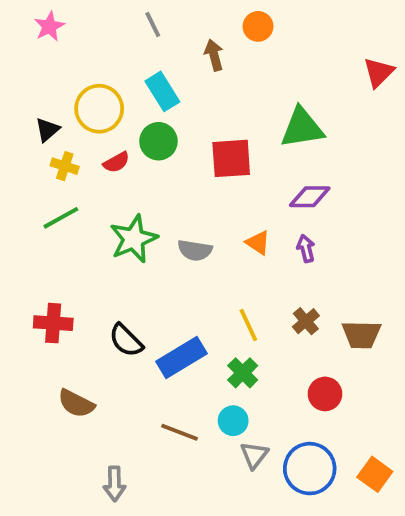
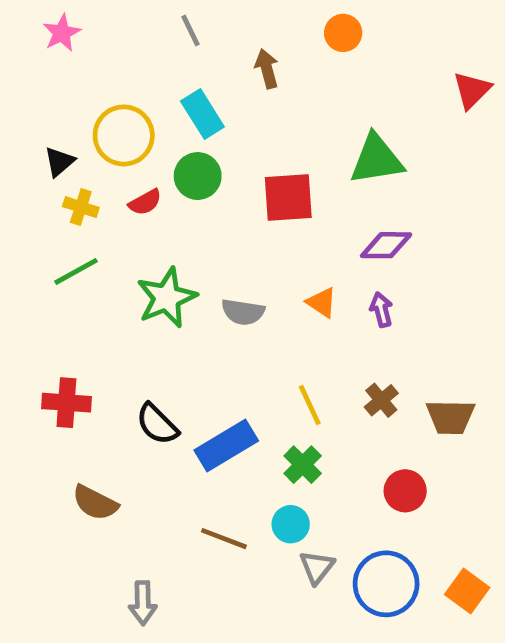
orange circle: (258, 26) -> (343, 33), moved

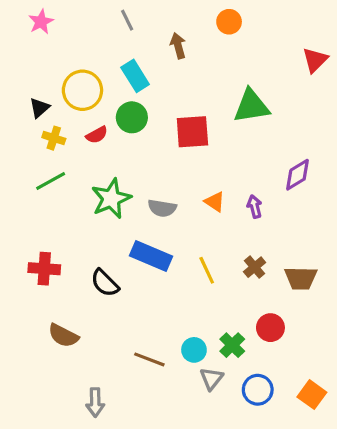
purple diamond: (386, 245) -> (298, 175), moved, turned -32
blue rectangle: (226, 446) -> (151, 256), moved, turned 54
green cross: (303, 465) -> (232, 345), moved
blue circle: (386, 584) -> (258, 390), size x0.7

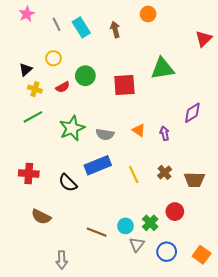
gray line: (127, 20) -> (57, 24), moved
cyan rectangle: (135, 76) -> (81, 27), moved
yellow circle: (82, 90) -> (53, 58), size x0.6
blue rectangle: (151, 256) -> (98, 165), turned -45

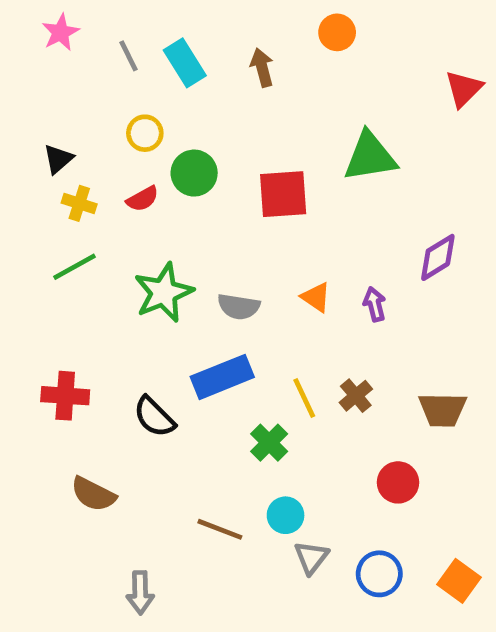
yellow circle: (53, 58) -> (145, 133), moved
brown cross: (165, 172) -> (356, 396), moved
green cross: (150, 223) -> (269, 443), moved

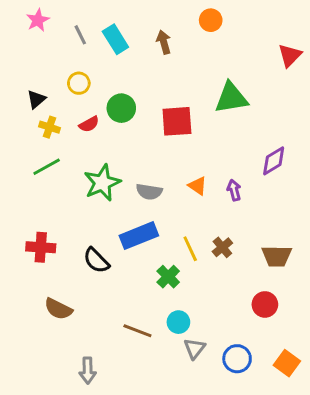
yellow circle: (145, 133) -> (79, 83), moved
red circle: (398, 482) -> (265, 304), moved

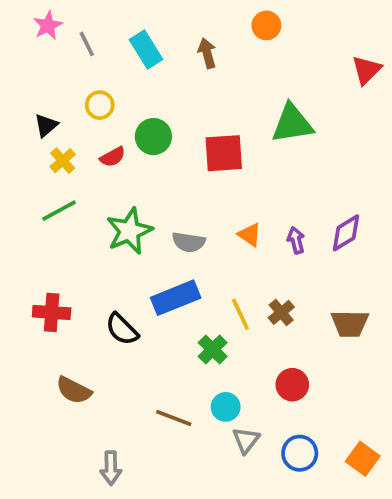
gray line: (80, 35) -> (87, 44), moved
yellow cross: (49, 127) -> (63, 161), turned 30
purple diamond: (274, 161) -> (346, 233), moved
red circle: (265, 304) -> (292, 385), moved

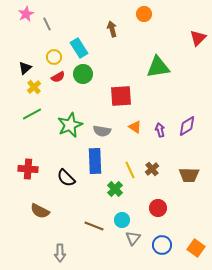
cyan rectangle: (146, 50) -> (79, 48), moved
red square: (224, 153) -> (121, 96), moved
red semicircle: (113, 157) -> (58, 77), moved
blue rectangle: (176, 298) -> (95, 161), turned -70

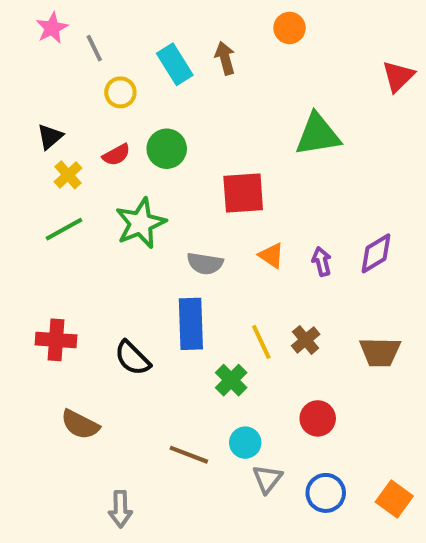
cyan rectangle: (79, 48) -> (175, 64), moved
yellow circle: (54, 57) -> (120, 92), moved
green star: (70, 125) -> (141, 223), moved

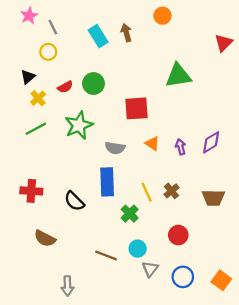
yellow circle: (120, 92) -> (48, 52), moved

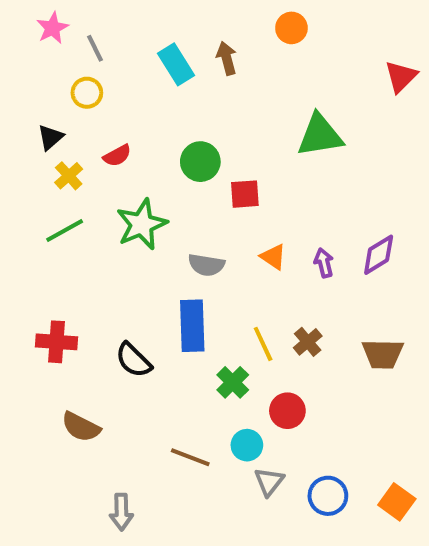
green circle: (93, 84) -> (200, 162), moved
red square: (136, 108) -> (245, 194), size x0.7
red circle: (178, 235) -> (287, 411), moved

